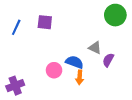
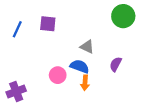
gray triangle: (95, 48) -> (87, 47), moved

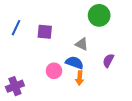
green circle: (123, 16) -> (99, 15), moved
purple square: (48, 24) -> (45, 32), moved

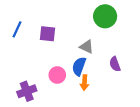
purple semicircle: (108, 61) -> (115, 64), turned -48
blue semicircle: (74, 63) -> (79, 66), turned -90
purple cross: (15, 86) -> (27, 91), moved

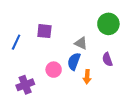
green circle: (105, 16) -> (108, 24), moved
blue line: (17, 29) -> (16, 42), moved
orange arrow: (84, 83) -> (87, 77), moved

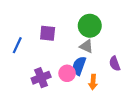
green circle: (108, 24) -> (90, 26), moved
pink circle: (54, 70) -> (67, 73), moved
purple cross: (25, 85) -> (41, 78), moved

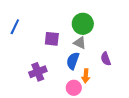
purple square: (48, 33) -> (52, 39), moved
blue line: (17, 45) -> (15, 27), moved
pink circle: (67, 73) -> (74, 88), moved

